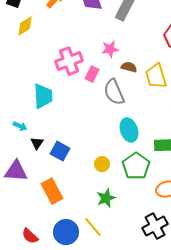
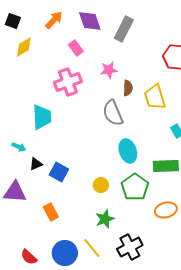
brown semicircle: (129, 67) -> (128, 88), turned 77
pink rectangle: (92, 74) -> (76, 48), moved, turned -63
black triangle: (37, 143) -> (36, 164), turned 32
orange rectangle: (52, 191) -> (51, 212), size x0.7
black cross: (155, 226) -> (130, 247), moved

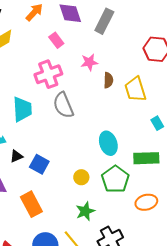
gray semicircle: (113, 113) -> (63, 105), moved
orange rectangle: (51, 212) -> (31, 204), size x1.4

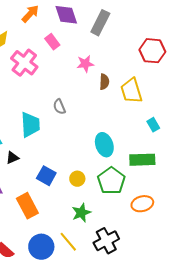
pink cross: (48, 74) -> (24, 63), moved, turned -32
gray semicircle: (63, 105) -> (59, 107), size x0.6
cyan trapezoid: (22, 109) -> (30, 125), moved
blue square: (39, 164) -> (46, 176), moved

